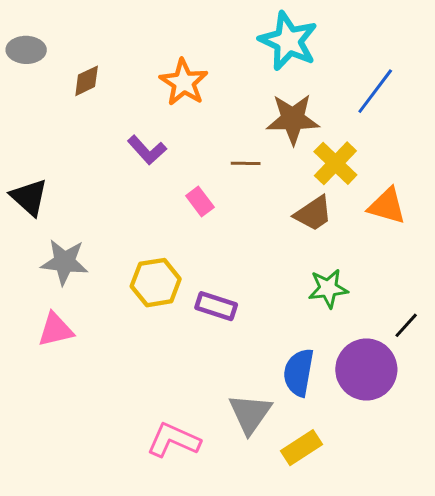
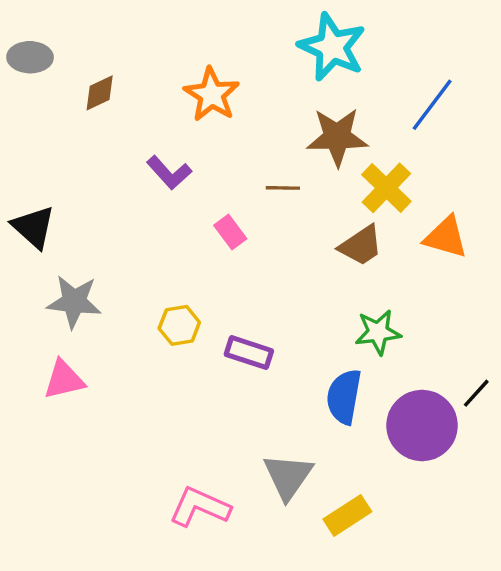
yellow hexagon: (156, 283) -> (179, 325), size x0.7
black line: (406, 325) -> (476, 393), moved
blue semicircle: (299, 372) -> (344, 397), moved

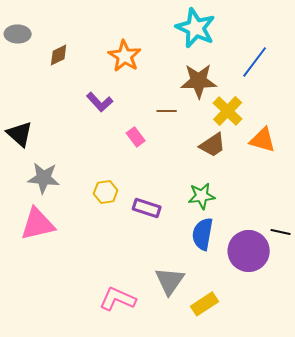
green star: (378, 332) -> (202, 196), moved
pink triangle: (64, 380) -> (38, 224), size x1.4
black line: (476, 393) -> (281, 232), turned 60

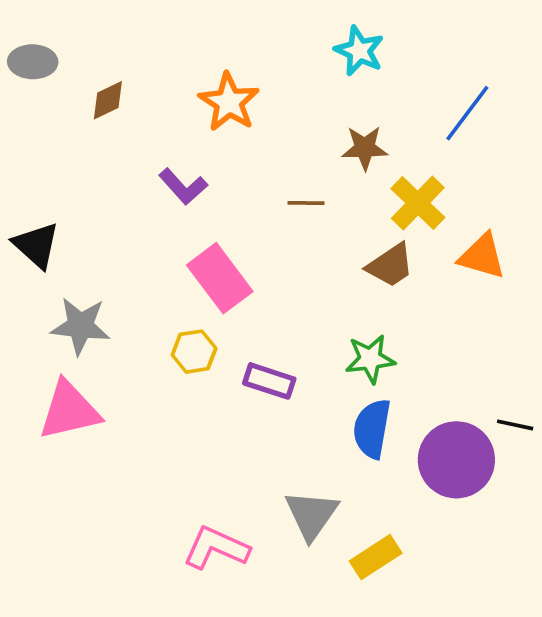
cyan star: (196, 28) -> (359, 51), size x0.7
brown star: (199, 81) -> (365, 148), size x0.7
pink rectangle: (136, 137) -> (220, 278), moved, size x1.8

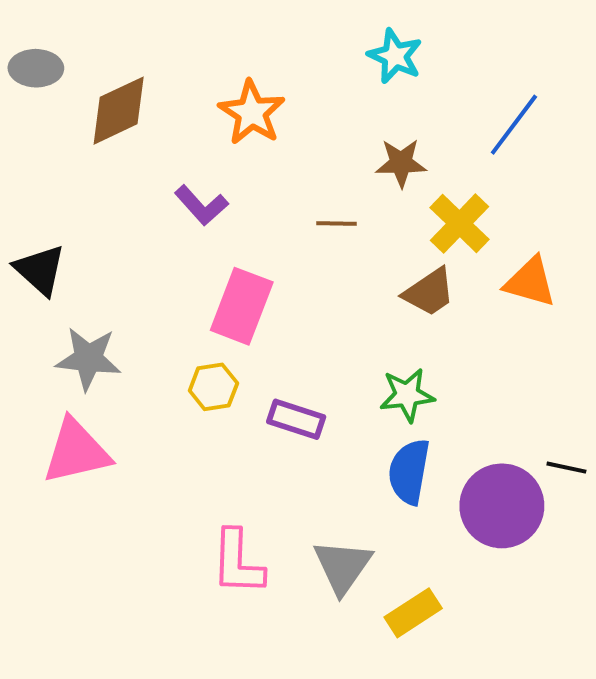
brown diamond: (108, 100) -> (119, 111), size x1.6
pink rectangle: (220, 278) -> (242, 306), turned 58
pink L-shape: (216, 548) -> (238, 562), moved, turned -112

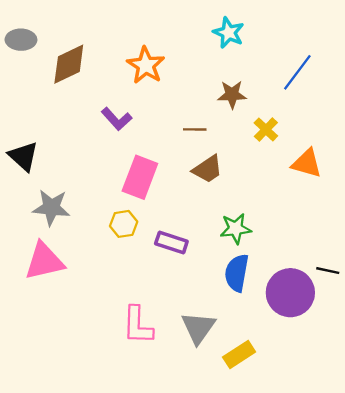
yellow cross: (460, 223) -> (266, 129), size x0.7
brown trapezoid: (429, 292) -> (208, 169), moved

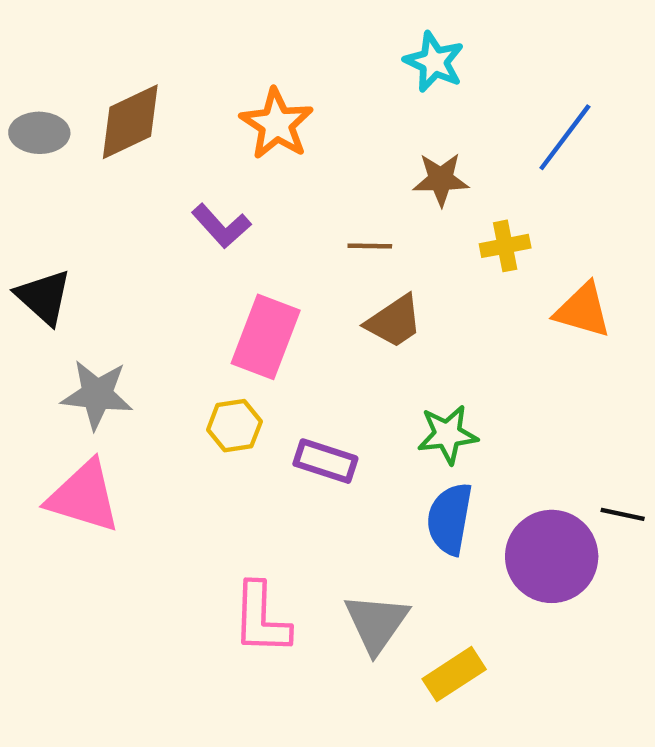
gray ellipse: (21, 40) -> (39, 133), moved
yellow cross: (266, 129) -> (505, 246), turned 35
pink triangle: (44, 261) -> (84, 497), turned 30

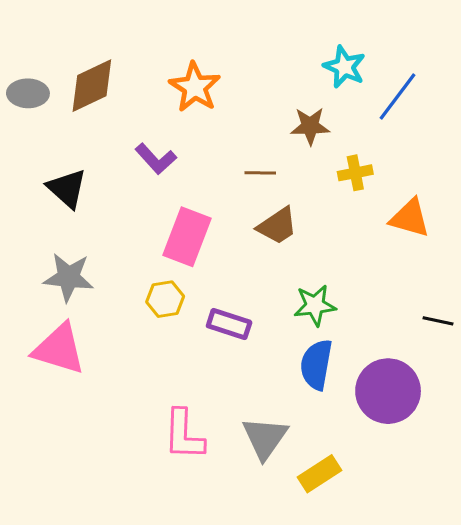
cyan star: (434, 62) -> (344, 67), moved
black triangle: (44, 297) -> (67, 188), moved
black line: (623, 514) -> (438, 321), moved

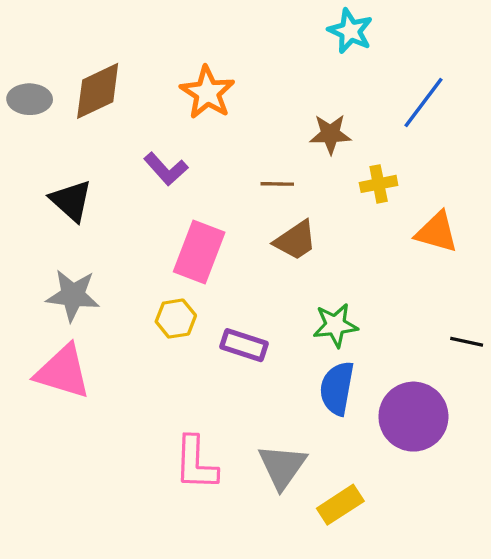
cyan star: (344, 67) -> (350, 31), moved

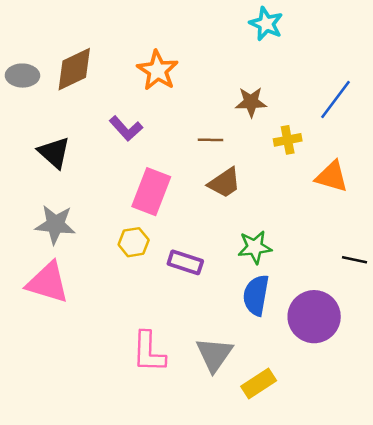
blue line: (423, 103) -> (336, 99), moved

